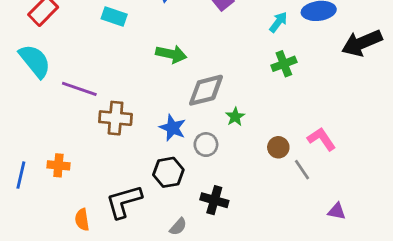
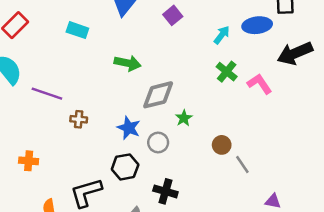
green cross: (284, 64) -> (227, 72), turned -30
brown cross: (116, 118) -> (79, 119), size x0.6
pink L-shape: (321, 139) -> (260, 84), moved

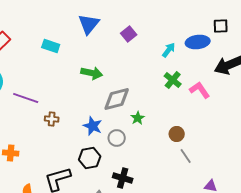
brown circle: (222, 145) -> (177, 134), moved

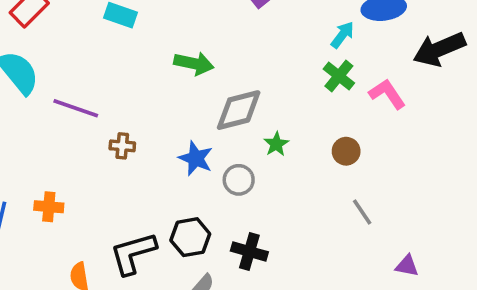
cyan arrow: (169, 50) -> (343, 35), moved
brown circle: (177, 134) -> (346, 151), moved
black hexagon: (90, 158) -> (190, 237), moved

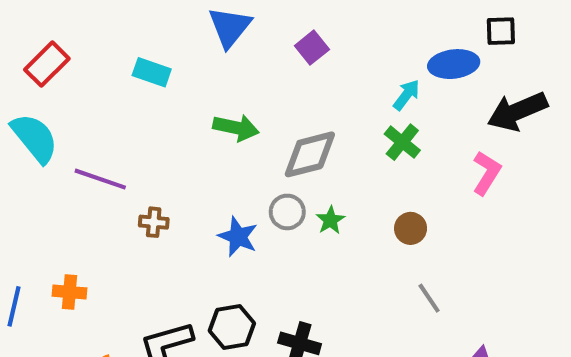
pink L-shape: (387, 94) -> (487, 173), moved, turned 66
gray diamond: (239, 110) -> (310, 154), moved
gray circle: (239, 180) -> (287, 212), moved

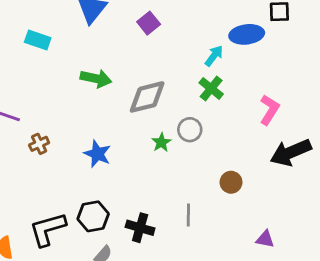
black arrow: (517, 111) -> (291, 152), moved
gray circle: (287, 212) -> (190, 130), moved
brown cross: (154, 222) -> (39, 144), turned -30
brown circle: (411, 228) -> (231, 182), moved
gray line: (429, 298) -> (188, 215), moved, turned 35

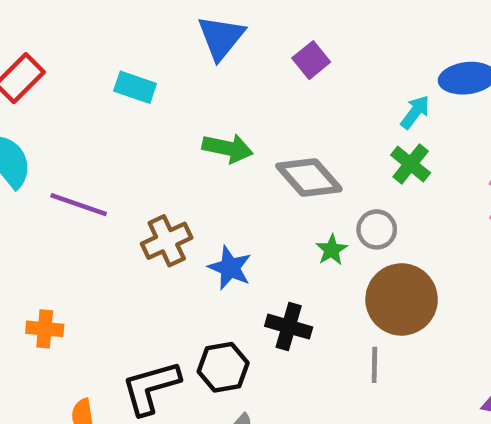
gray diamond: (147, 97) -> (309, 178), turned 63
brown cross: (39, 144) -> (167, 241), moved, size x1.5
brown circle: (231, 182) -> (402, 299), moved, size x2.0
black cross: (140, 228) -> (289, 327), moved

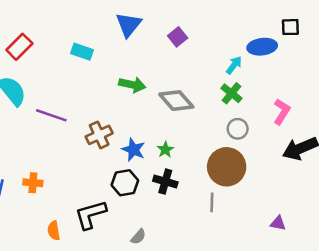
gray circle: (377, 229) -> (238, 129), moved
green star: (332, 250) -> (165, 150), moved
black hexagon: (223, 367) -> (125, 183), moved

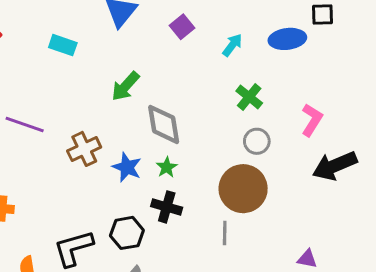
cyan arrow: (234, 65) -> (232, 45), moved
green arrow: (132, 85) -> (125, 86), turned 120
gray diamond: (176, 101) -> (164, 124), moved, turned 32
black hexagon: (125, 183) -> (127, 233), moved

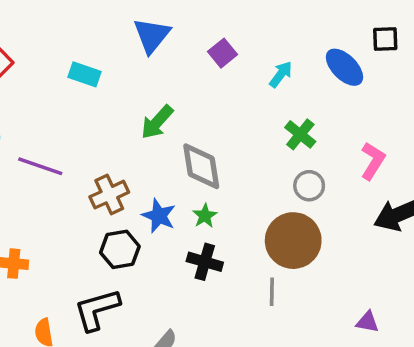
blue ellipse: (287, 39) -> (344, 67), turned 52
black hexagon: (127, 233) -> (120, 249), moved

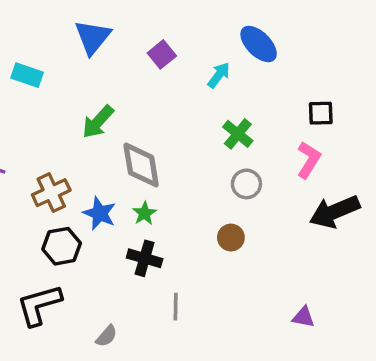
black square: (385, 39) -> (321, 113), moved
blue ellipse: (344, 67) -> (259, 44), moved
brown circle: (293, 241) -> (231, 238), size x0.5
gray line: (272, 292) -> (176, 307), moved

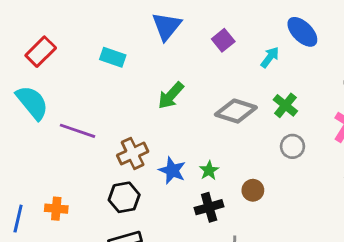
gray diamond: (141, 165) -> (236, 111), moved, turned -63
brown circle: (231, 238) -> (253, 190), moved
black hexagon: (62, 246) -> (124, 197), moved
black cross: (145, 258) -> (209, 207), turned -32

